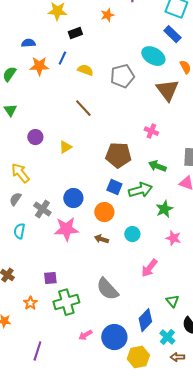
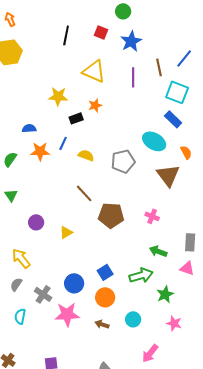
orange star: (107, 15) -> (95, 105), moved
brown pentagon: (118, 155) -> (111, 215), moved
blue square: (114, 187) -> (105, 272), moved, turned 35

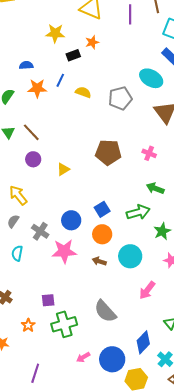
brown line: (84, 193) -> (31, 132), moved
cyan circle: (133, 319) -> (130, 256), size x1.5

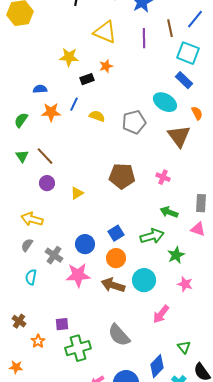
yellow arrow: (18, 195) -> (32, 219), turned -35
brown arrow: (99, 261) -> (113, 285), size x1.6
orange star: (28, 325) -> (38, 341), moved

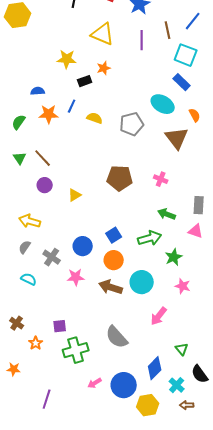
pink star: (78, 275) -> (76, 277), size x0.7
cyan semicircle: (31, 277) -> (29, 279), turned 105

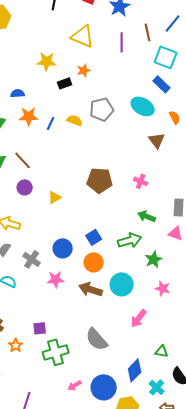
blue line: (72, 106) -> (51, 123), moved
gray pentagon: (132, 124) -> (102, 109), moved
brown triangle: (177, 138) -> (157, 140), size x0.7
green triangle: (182, 349) -> (162, 351), turned -40

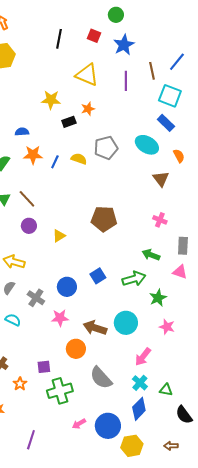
pink cross: (141, 181) -> (160, 220), moved
orange circle: (94, 262) -> (76, 349), moved
cyan cross: (157, 387) -> (140, 383), moved

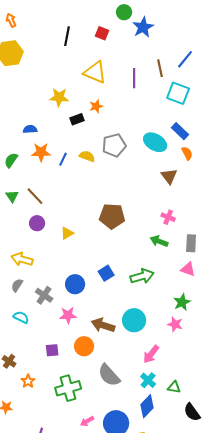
blue star: (124, 45) -> (143, 27), moved
blue rectangle: (166, 123) -> (180, 131), moved
green arrow: (151, 255) -> (159, 241), moved
green star: (158, 298) -> (182, 302), moved
purple square: (44, 367) -> (52, 350), moved

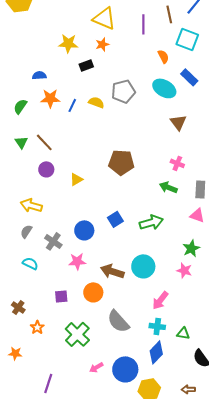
orange star: (96, 106) -> (102, 44), moved
orange semicircle: (187, 153) -> (163, 56), moved
cyan cross: (148, 380) -> (157, 326), turned -35
green cross: (68, 388) -> (77, 334), turned -30

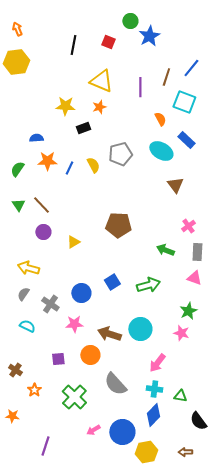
brown line: (169, 14) -> (166, 77), turned 30
yellow semicircle: (96, 102) -> (93, 165), turned 42
pink cross: (177, 163) -> (188, 226), moved, turned 32

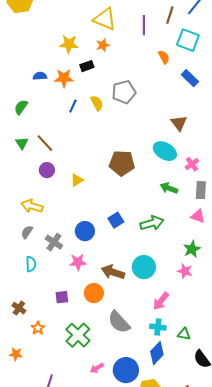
cyan ellipse: (161, 151) -> (165, 151), moved
orange star: (47, 161) -> (64, 78), moved
cyan semicircle: (27, 326) -> (31, 264), turned 63

